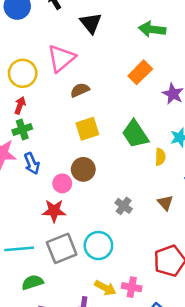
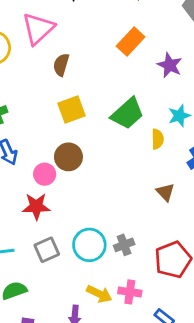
brown semicircle: (80, 90) -> (61, 65), turned -48
green trapezoid: (135, 134) -> (127, 114), turned -96
gray cross: (124, 206) -> (124, 245), moved, turned 35
gray square: (62, 248) -> (47, 250), size x0.7

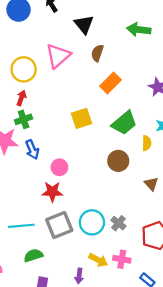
orange rectangle: (131, 42) -> (110, 83), moved
brown semicircle: (61, 65) -> (97, 53), moved
brown circle: (68, 157) -> (118, 161), moved
gray cross: (124, 245) -> (118, 223), turned -32
gray square: (47, 250) -> (59, 225), size x1.4

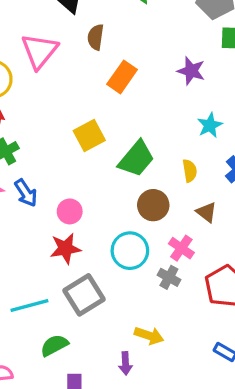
green trapezoid: (124, 123) -> (136, 159), moved
yellow semicircle: (147, 143) -> (190, 171), moved
brown circle: (118, 161) -> (153, 205), moved
cyan circle: (92, 222) -> (130, 251), moved
pink cross: (122, 259) -> (181, 248), moved, turned 35

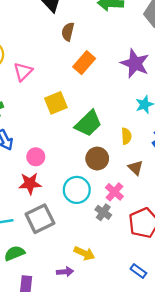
pink triangle: (39, 51) -> (23, 72), moved, size x0.7
purple star: (191, 71) -> (135, 63), size x1.4
purple arrow: (125, 363) -> (65, 272), turned -98

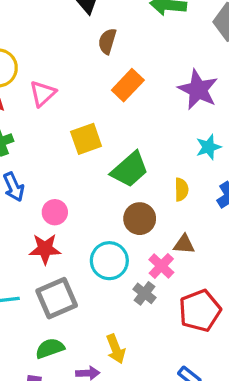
brown triangle: (135, 168) -> (184, 244), moved, turned -42
green semicircle: (14, 253) -> (50, 348), moved
yellow arrow: (84, 253) -> (116, 349), turned 42

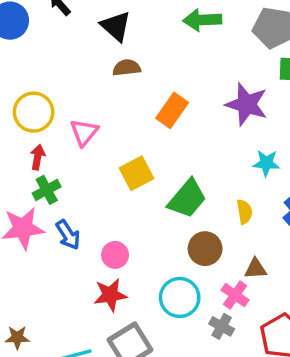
brown semicircle: (107, 41) -> (127, 68), moved, turned 75
cyan star: (209, 147) -> (266, 163), turned 30

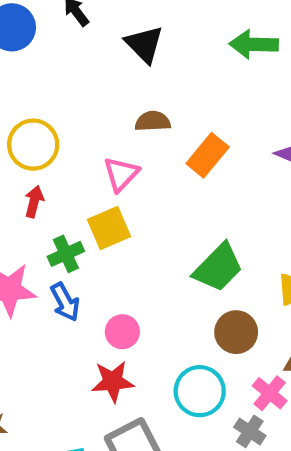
brown semicircle: (127, 68) -> (153, 121), moved
pink triangle: (84, 132) -> (121, 174), moved
yellow square: (137, 173) -> (109, 228), moved
green cross: (47, 190) -> (66, 254), moved

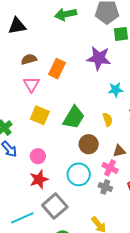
black triangle: (144, 44) -> (17, 26), turned -42
pink triangle: (121, 174) -> (31, 84), moved
yellow square: (109, 228) -> (40, 115), moved, turned -30

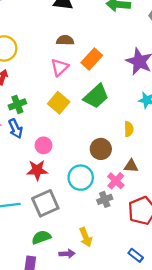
green trapezoid: (74, 117) -> (96, 96), moved
gray cross: (105, 187) -> (105, 199), turned 32

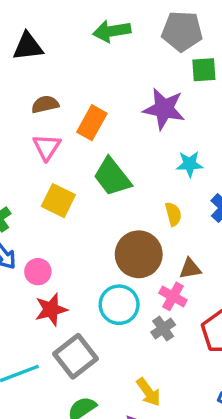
green trapezoid: (96, 96) -> (112, 177), turned 108
pink circle: (43, 145) -> (38, 272), moved
brown circle: (101, 149) -> (139, 254), size x1.4

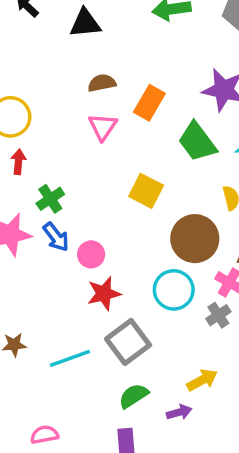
green trapezoid: (112, 177) -> (197, 142), moved
yellow square: (58, 201) -> (146, 191), moved
yellow arrow: (149, 392) -> (202, 380), turned -84

